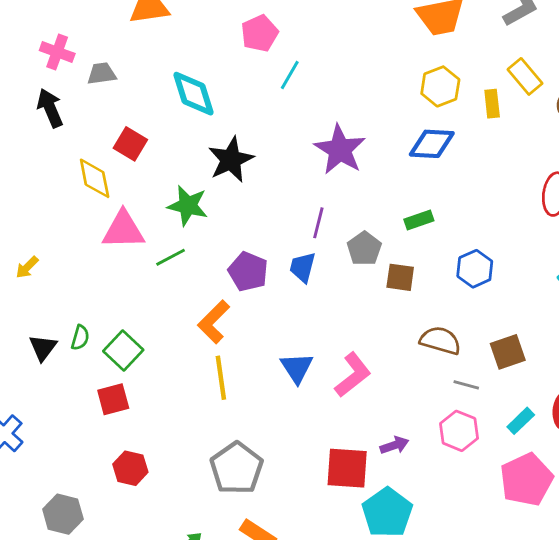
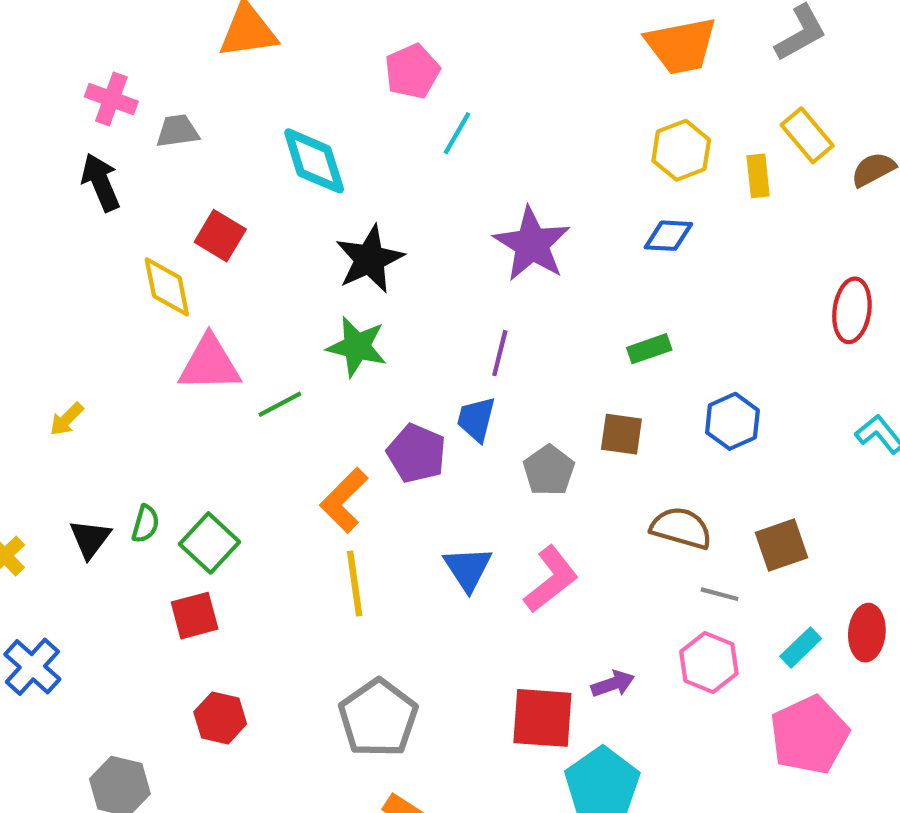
blue diamond: (432, 144) -> (668, 236), size x0.7
green star: (188, 206) -> (357, 347), moved
gray pentagon: (364, 249) -> (549, 470), moved
purple pentagon: (248, 272) -> (417, 453), moved

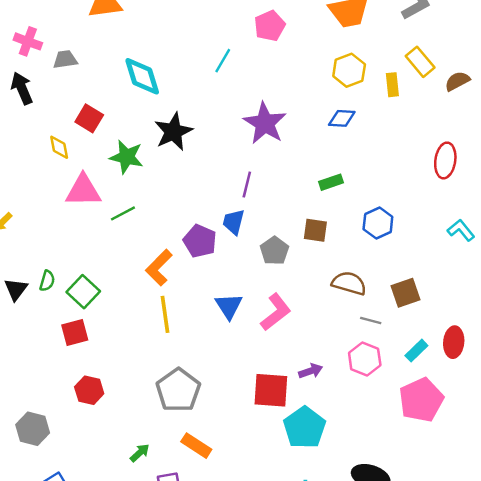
pink pentagon: (412, 71) -> (270, 26), moved
yellow diamond: (167, 287) -> (59, 147), size x0.7
green star: (357, 347) -> (127, 157), moved

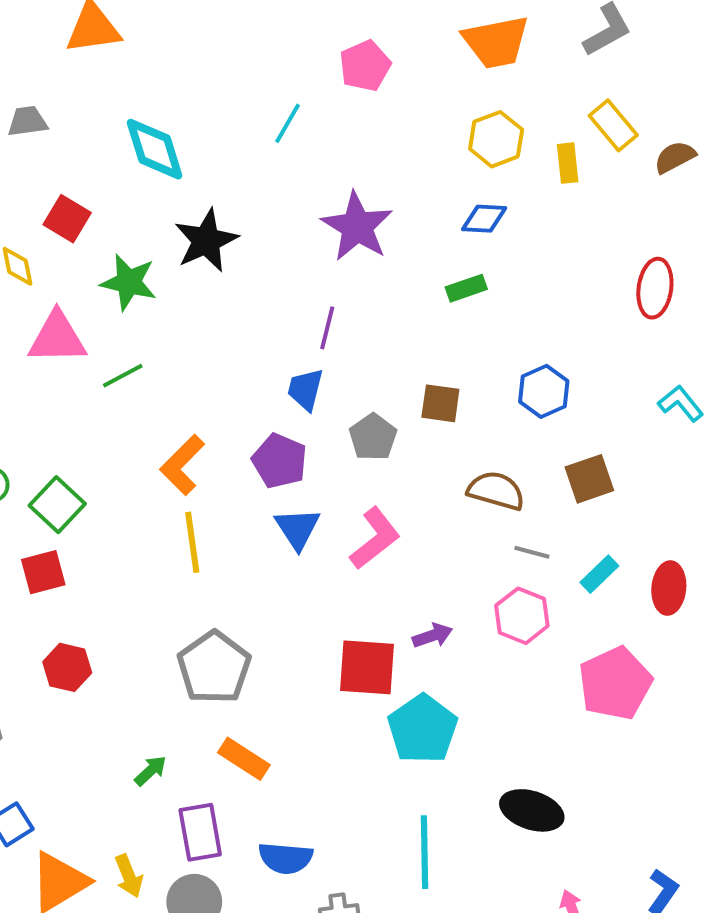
green rectangle: (331, 182) -> (466, 288), moved
purple pentagon: (200, 241) -> (280, 461), moved
brown square: (406, 293) -> (589, 479), moved
cyan rectangle: (416, 351) -> (599, 574), moved

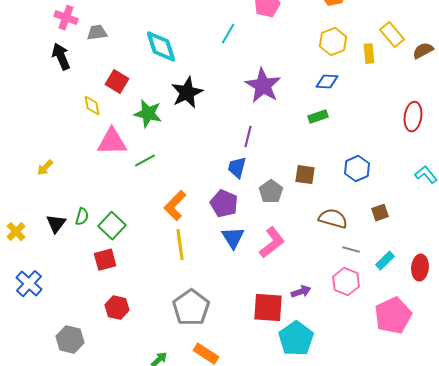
brown square: (589, 479) -> (380, 213), size x0.7

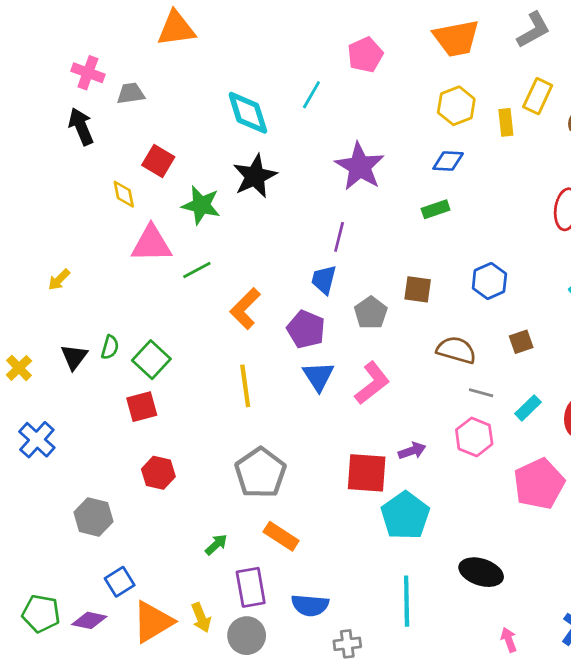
yellow rectangle: (392, 35) -> (538, 96), turned 65
cyan diamond: (161, 47) -> (248, 113), moved
orange L-shape: (175, 206) -> (245, 309), moved

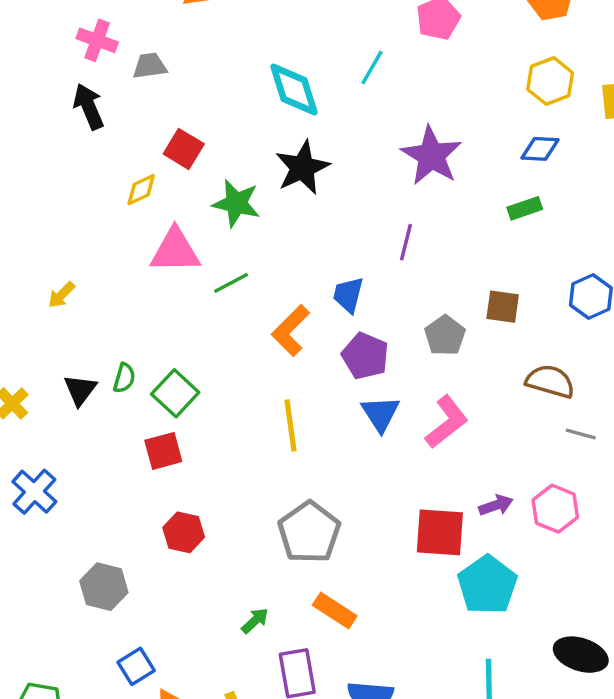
yellow diamond: (124, 194) -> (141, 190), turned 76
blue trapezoid: (324, 280) -> (348, 295), moved
pink hexagon: (474, 437) -> (555, 509), moved

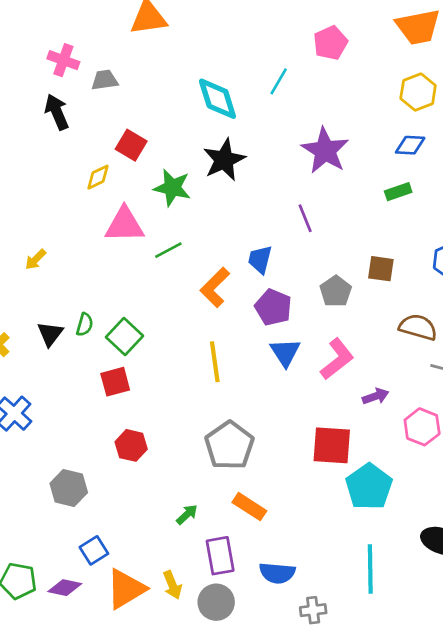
purple line: (406, 242) -> (305, 218), turned -36
purple arrow: (496, 505) -> (376, 396), moved

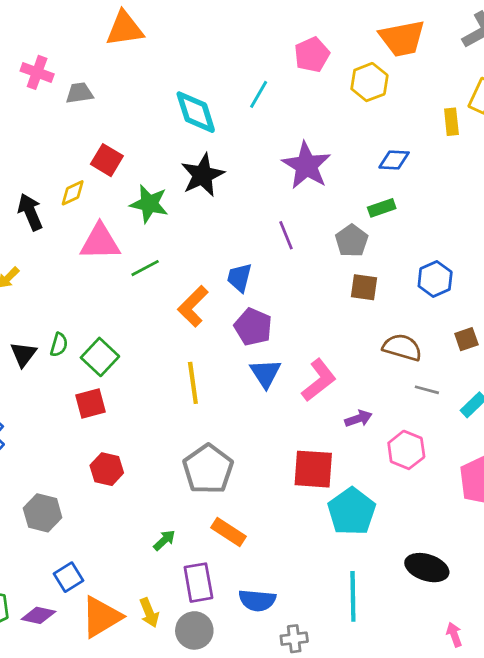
yellow hexagon: (418, 92) -> (369, 82), moved
black arrow: (57, 112) -> (30, 212), moved
gray pentagon: (336, 291) -> (352, 241), moved

